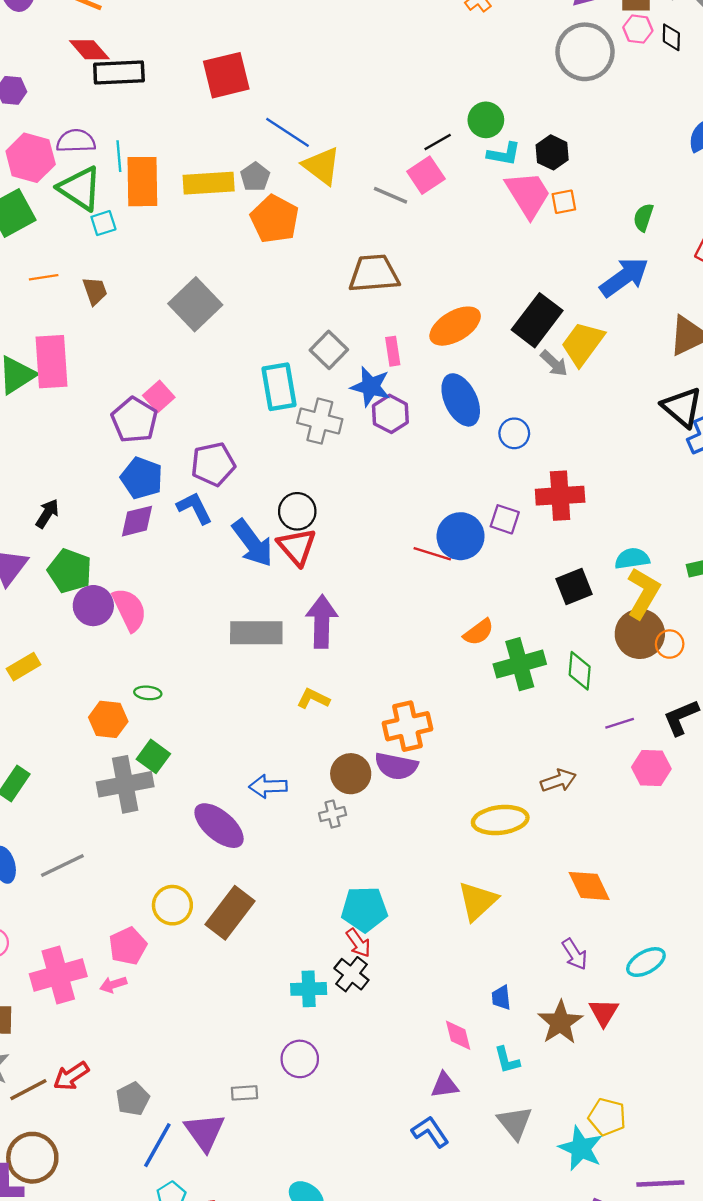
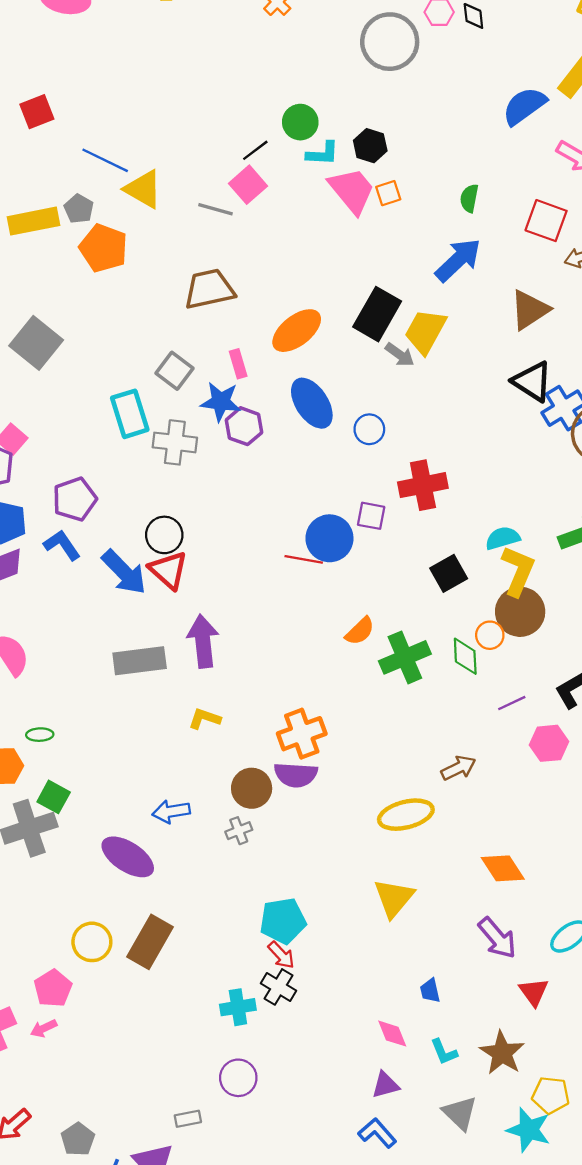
red square: (226, 75) -> (37, 112), size x0.7
orange circle: (670, 644) -> (490, 635), moved
purple arrow: (575, 954) -> (497, 938), size x1.4
brown star: (560, 1022) -> (502, 1053), moved

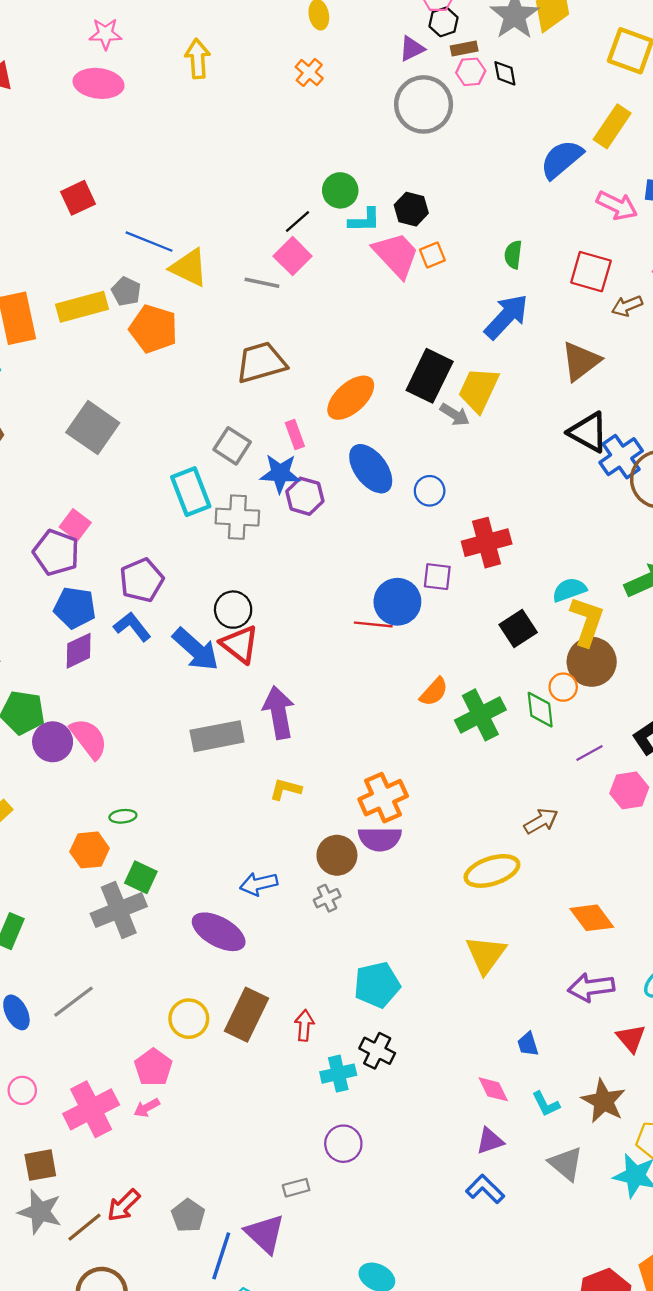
purple arrow: (497, 938) -> (591, 987), turned 126
red arrow: (281, 955) -> (304, 1025), moved, turned -128

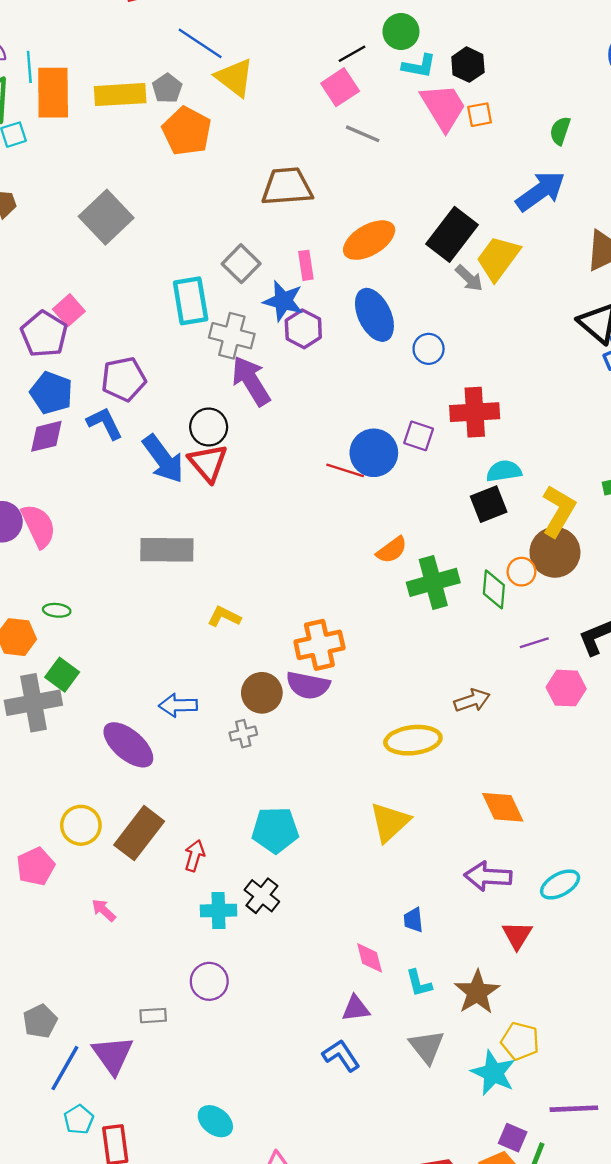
gray line: (262, 283) -> (363, 134), moved
cyan semicircle: (569, 590) -> (504, 471), moved
purple arrow: (279, 712) -> (251, 381), moved, turned -33
pink arrow: (147, 1108) -> (104, 910), moved, turned 60

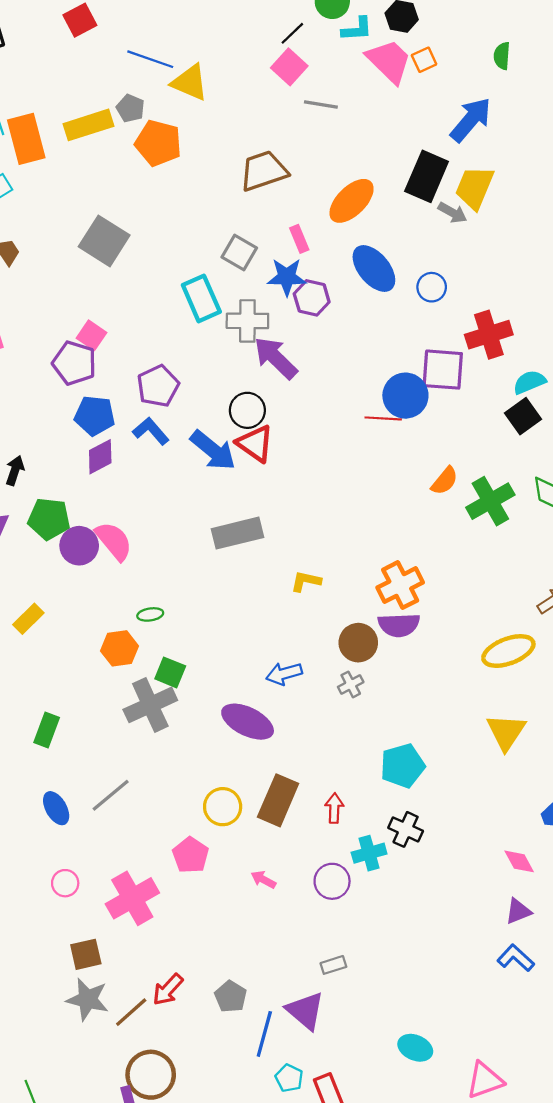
blue arrow: (540, 191) -> (471, 120), moved
purple square: (419, 436) -> (443, 370), size x1.6
purple circle: (209, 981) -> (332, 881), moved

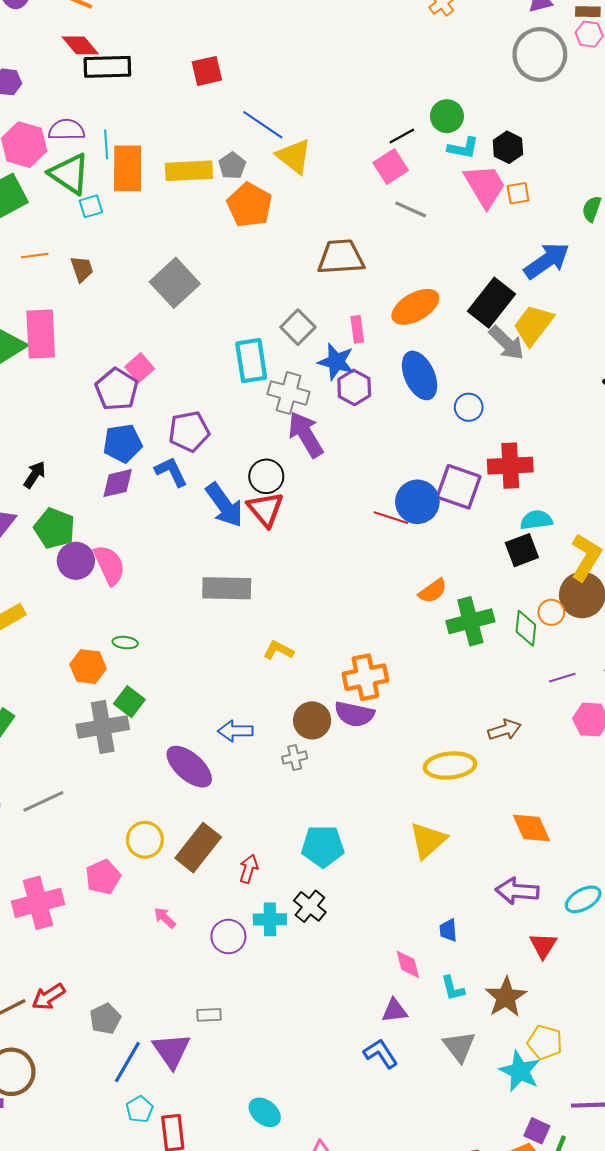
gray arrow: (452, 213) -> (507, 343), size x1.4
blue pentagon: (95, 416) -> (123, 443), turned -30

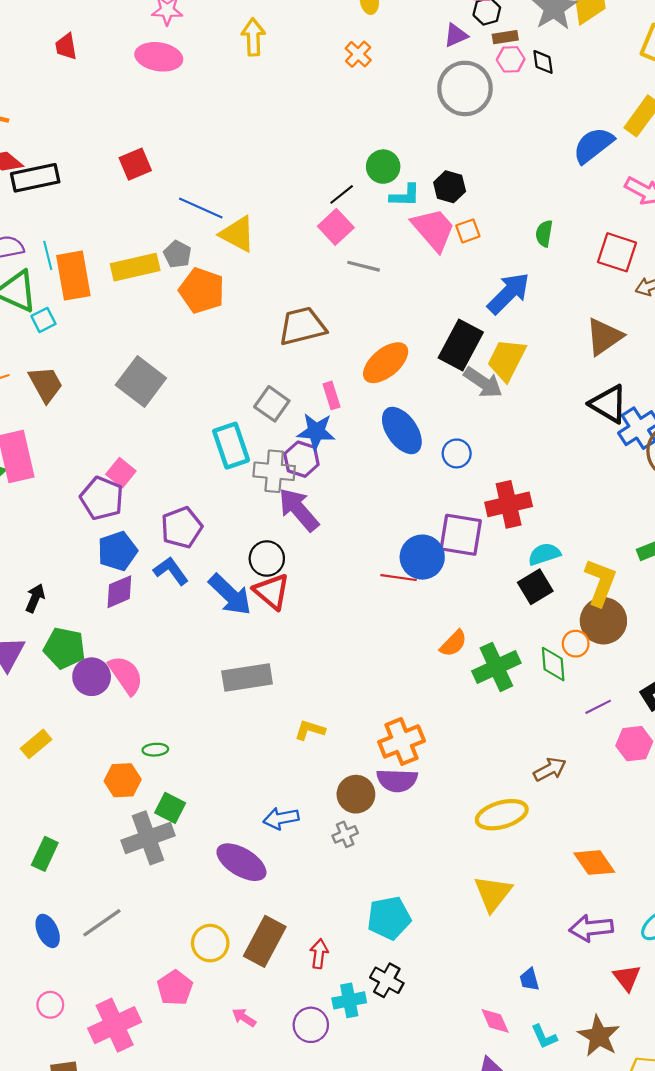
brown trapezoid: (82, 269) -> (46, 384), size x1.4
purple hexagon: (354, 387) -> (301, 459), moved

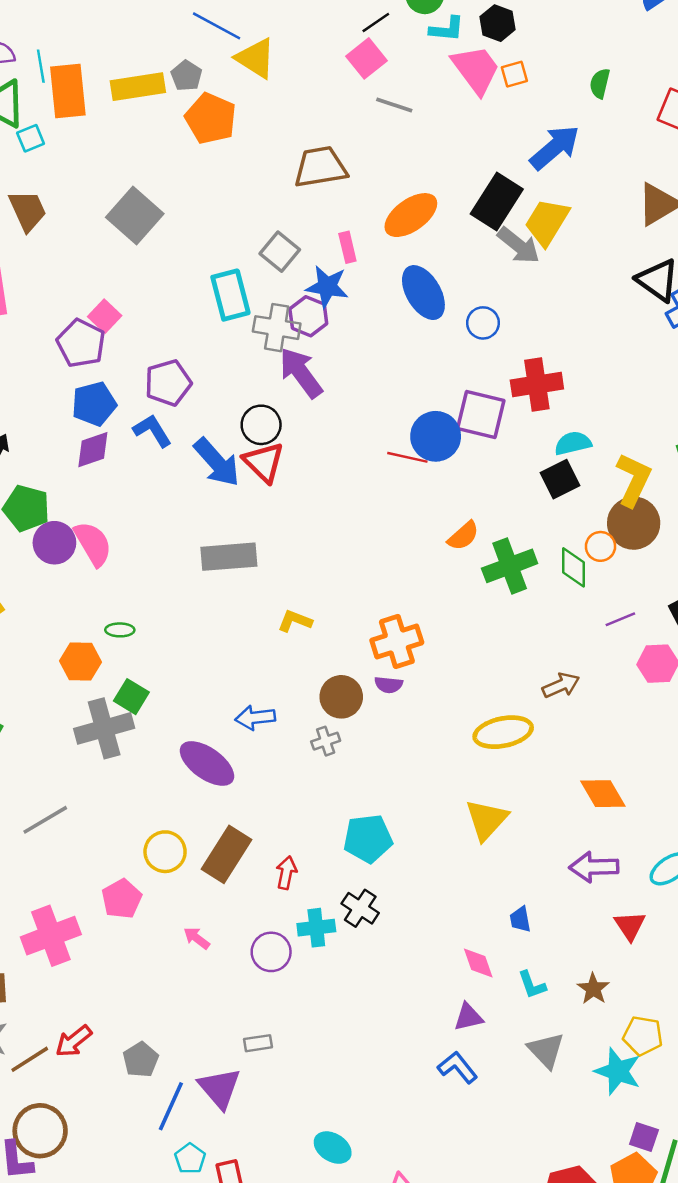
purple semicircle: (397, 780) -> (389, 685), size x0.6
brown star: (599, 1036) -> (593, 989), size x0.7

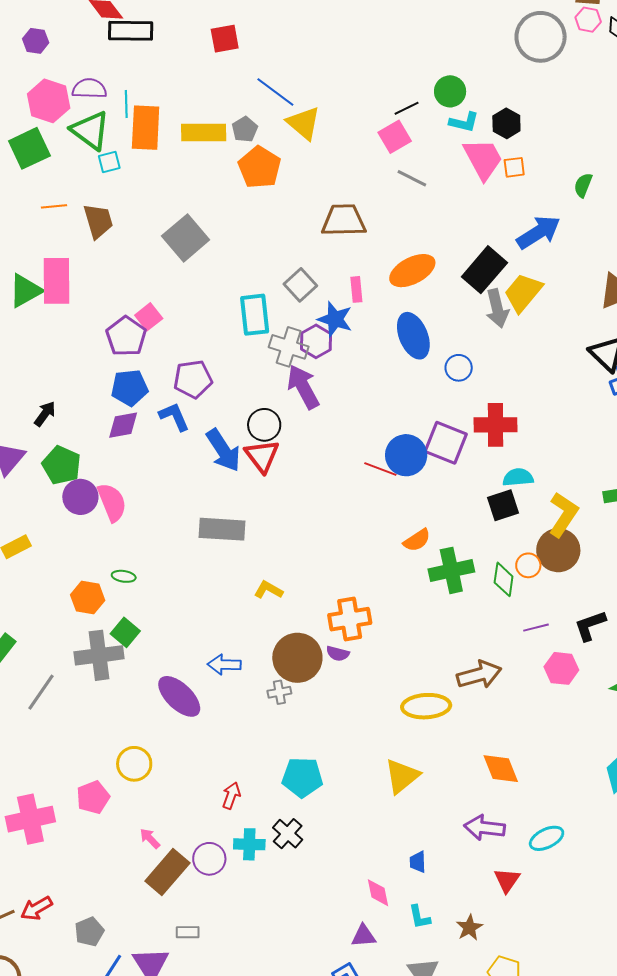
gray arrow: (519, 245) -> (497, 308), turned 30
brown arrow: (561, 685) -> (479, 675), size x1.4
brown circle: (341, 697) -> (297, 658), size x1.4
gray line: (45, 820) -> (41, 692), moved, turned -33
brown rectangle: (226, 854) -> (167, 872), moved

